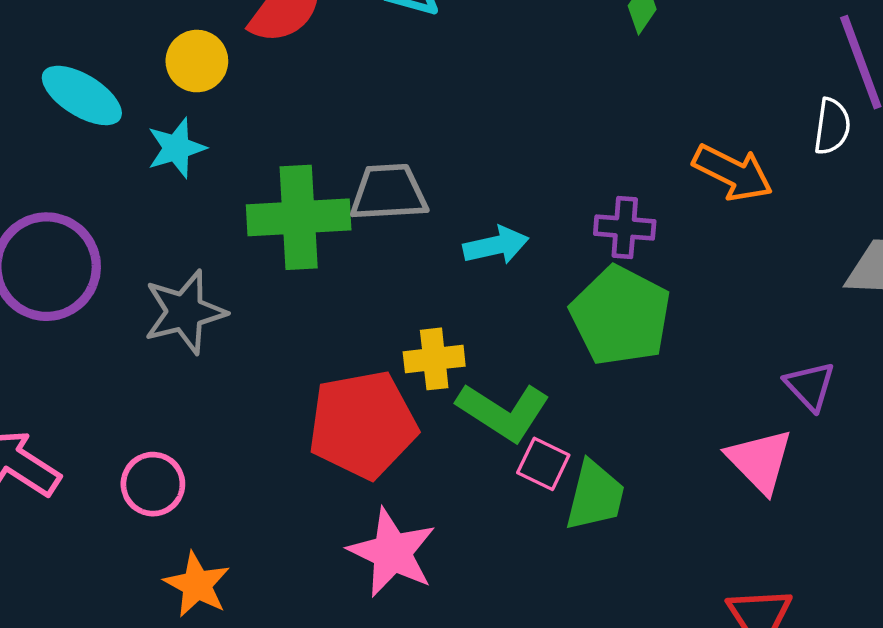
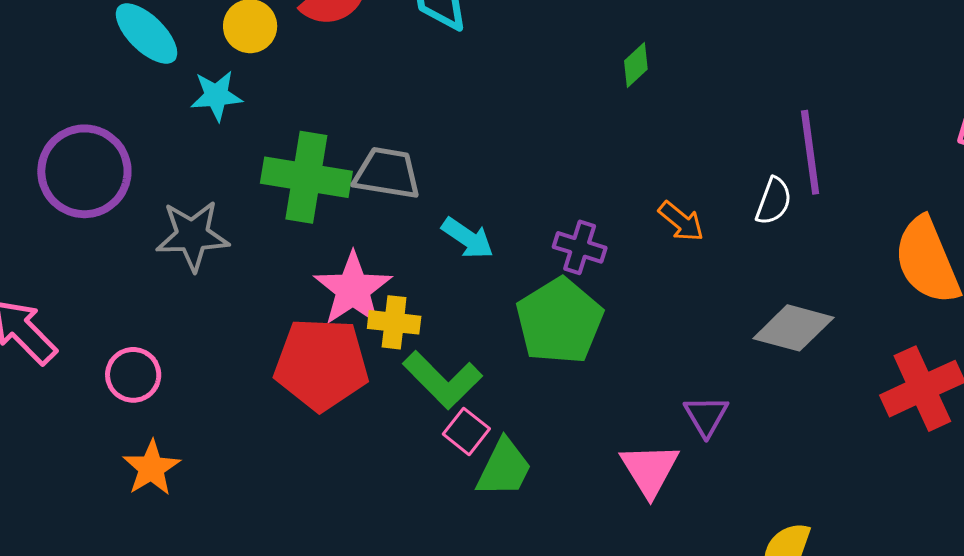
orange arrow: (733, 173) -> (681, 221), size x0.7
cyan arrow: (496, 245) -> (468, 238), turned 34
pink star: (392, 553) -> (353, 289), moved

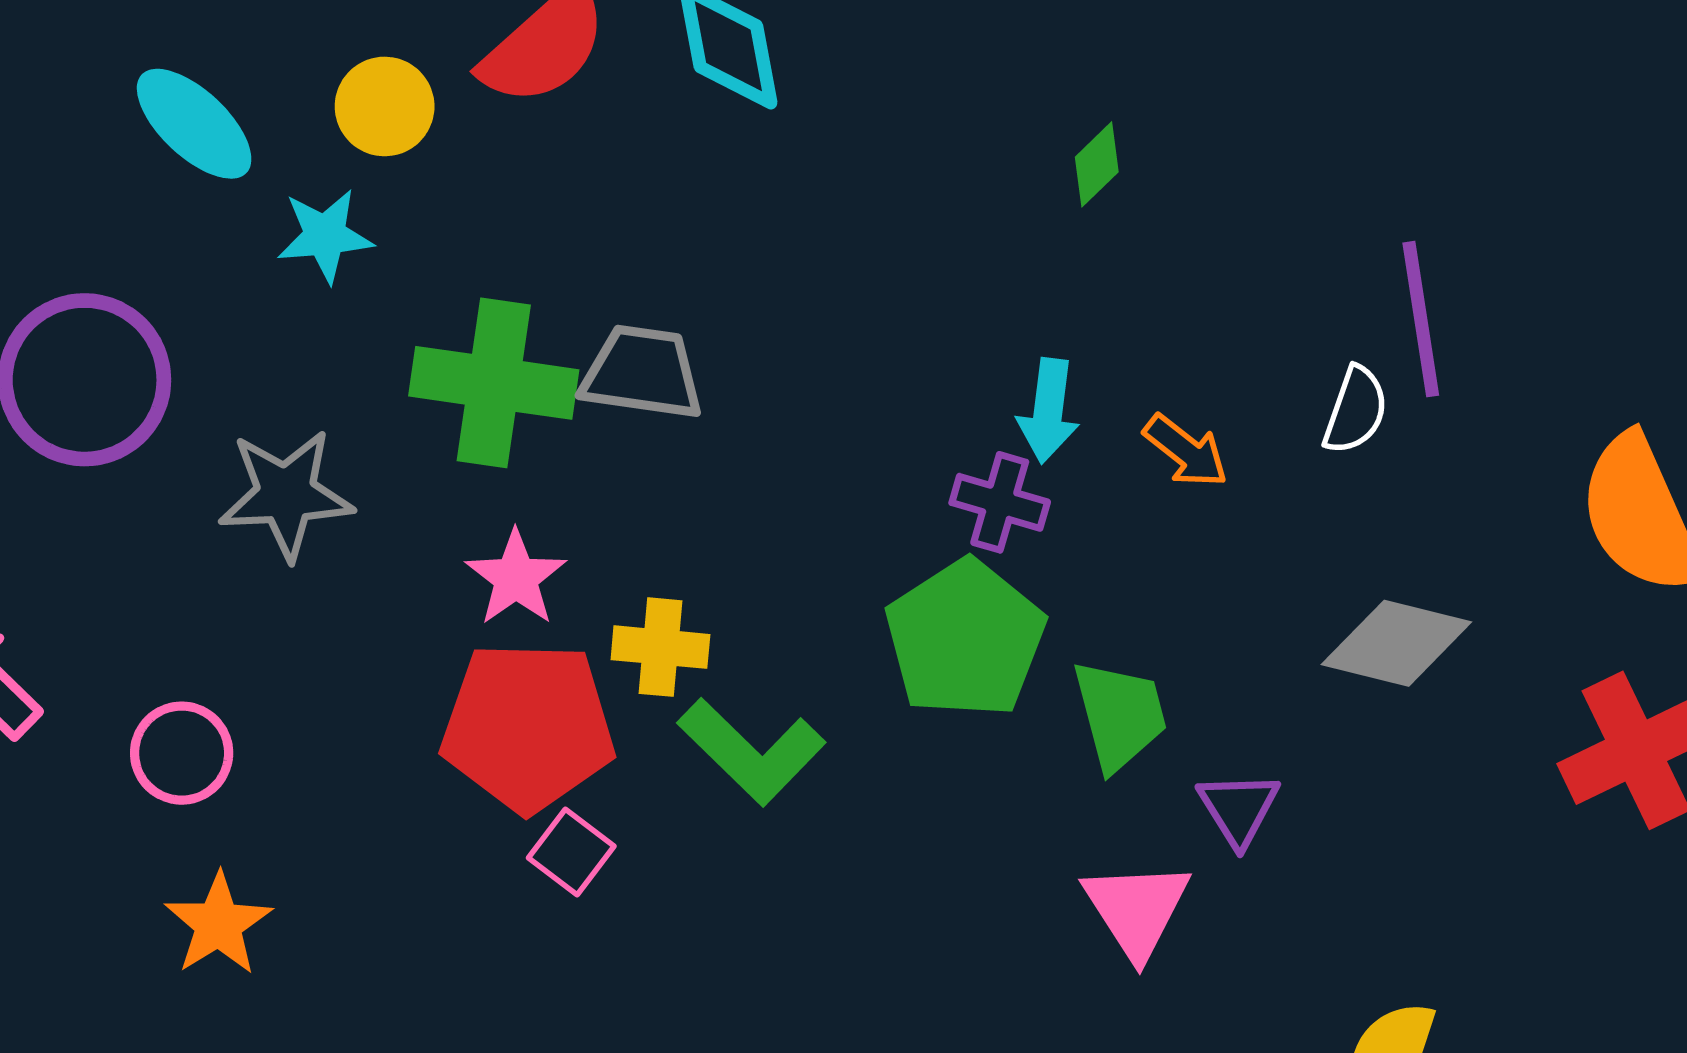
cyan arrow: (468, 238) -> (1048, 411), moved, turned 64
pink star: (353, 289) -> (516, 578), moved, size x0.7
pink square: (466, 431) -> (571, 852), moved
green trapezoid: (504, 468) -> (1120, 715), moved, turned -40

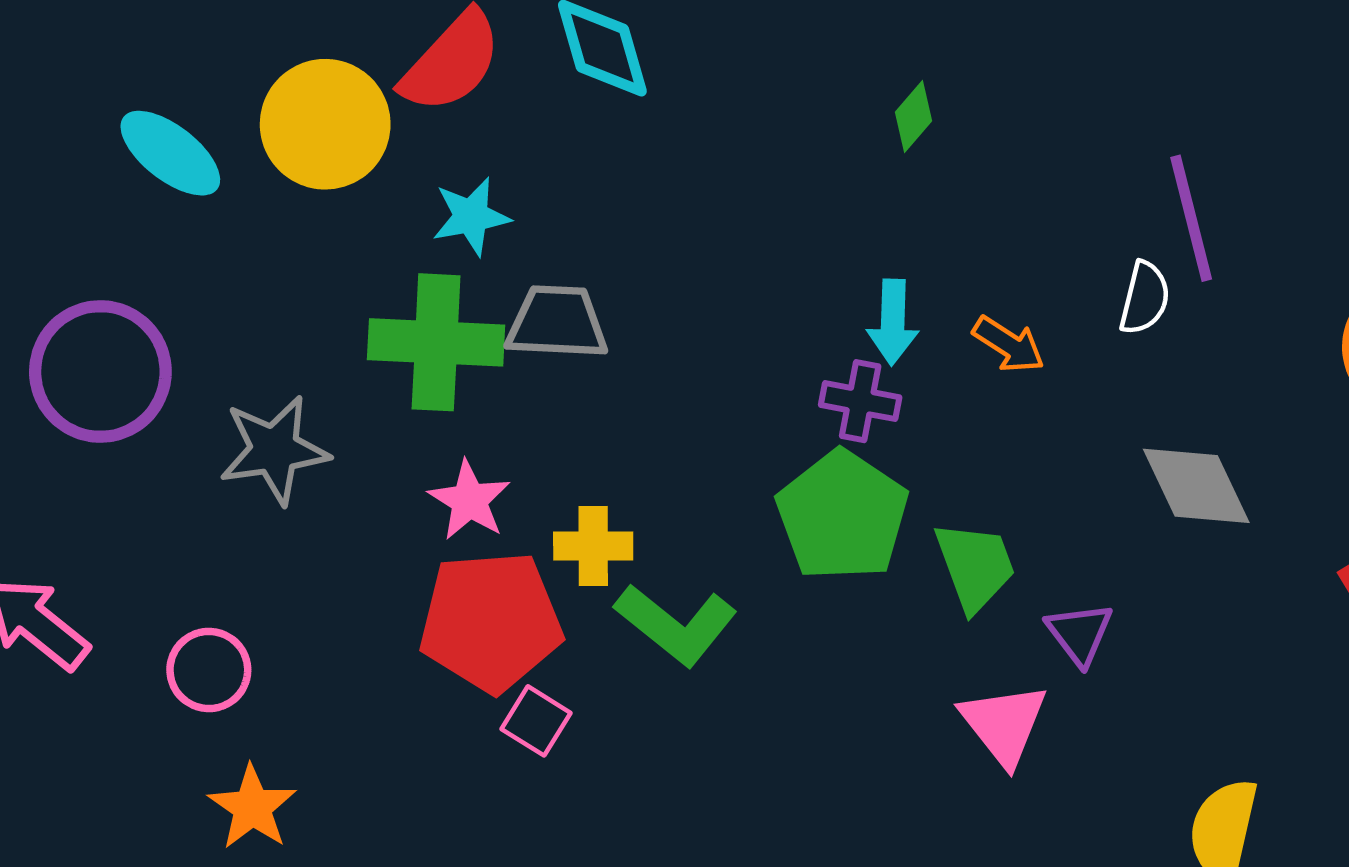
yellow circle: (385, 106) -> (325, 124), size x1.6
cyan star: (325, 236) -> (471, 216), moved
gray diamond: (1396, 643) -> (1196, 486), turned 56

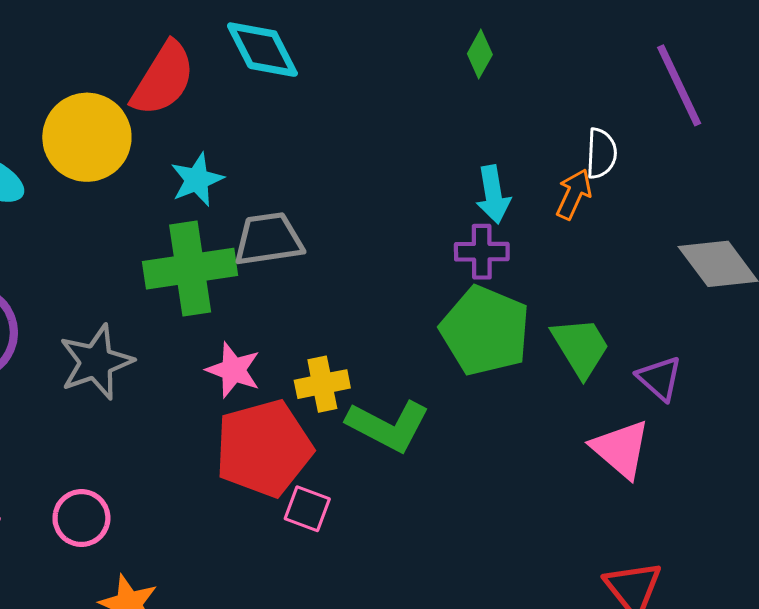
white semicircle: (1145, 298) -> (601, 153), moved
orange arrow: (1009, 345) -> (574, 194), turned -87

